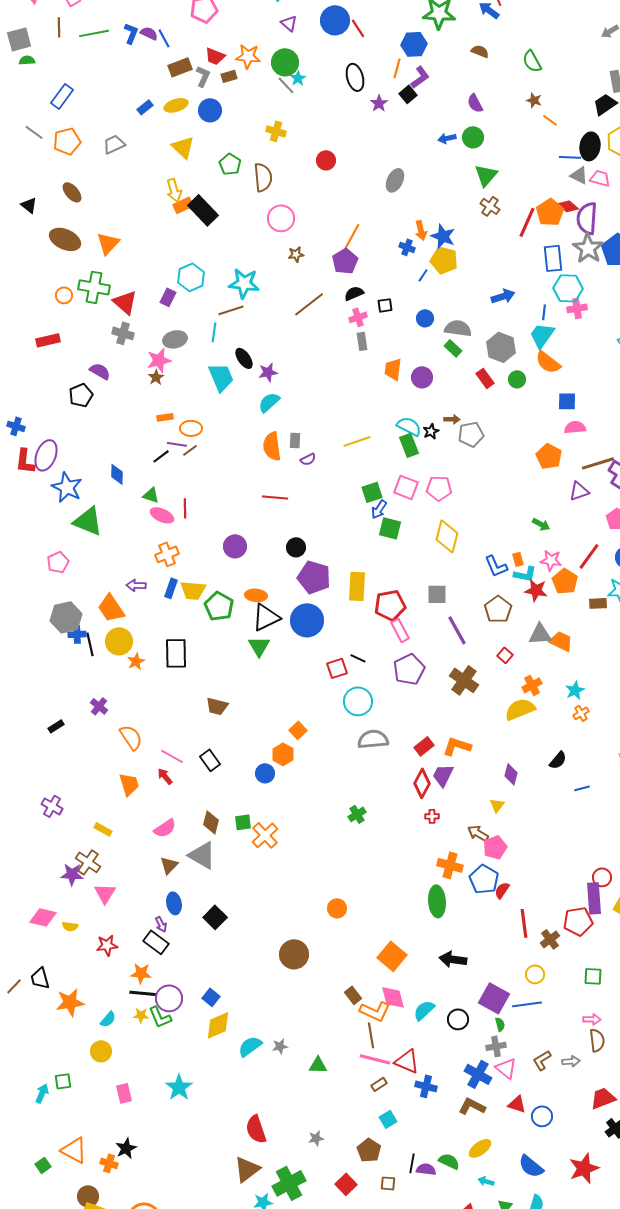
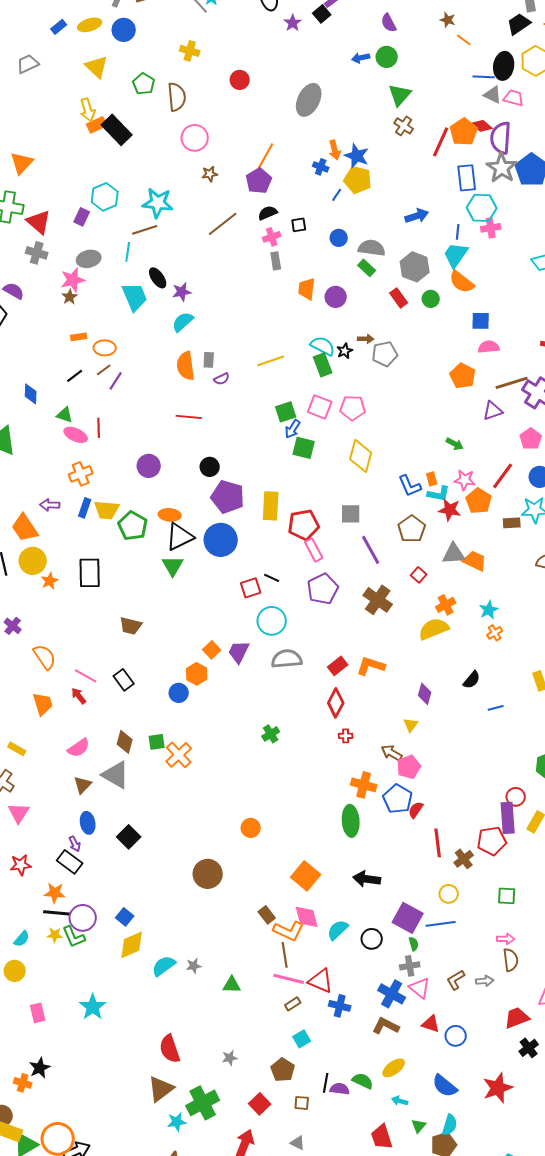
gray ellipse: (395, 180) -> (309, 100), size x1.4
purple line: (177, 444) -> (116, 381), moved, turned -66
purple trapezoid: (443, 775) -> (239, 652), moved

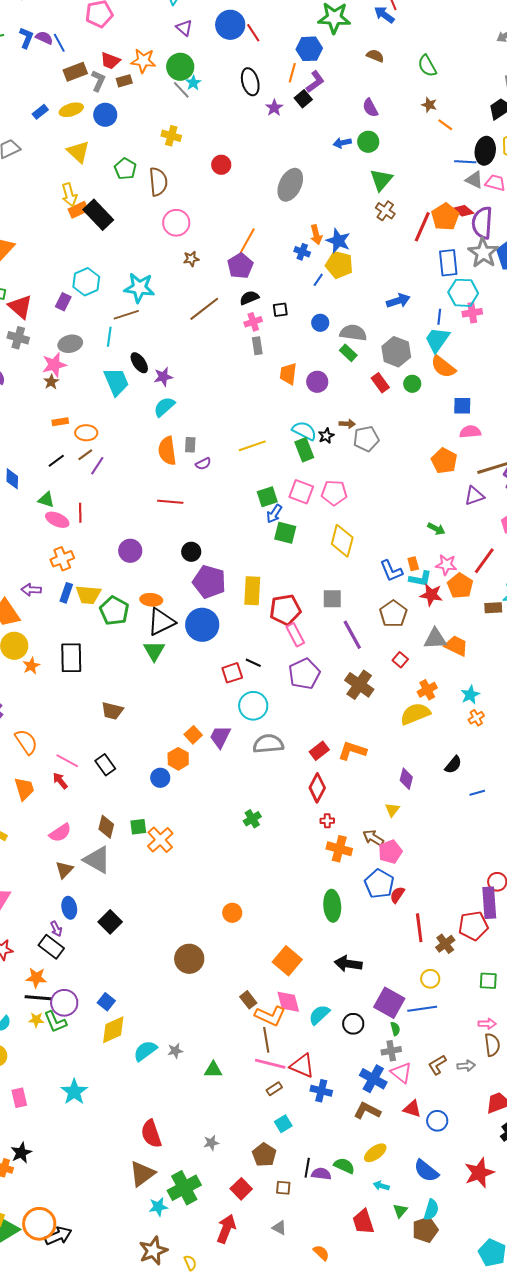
orange cross: (364, 785) -> (339, 849), moved

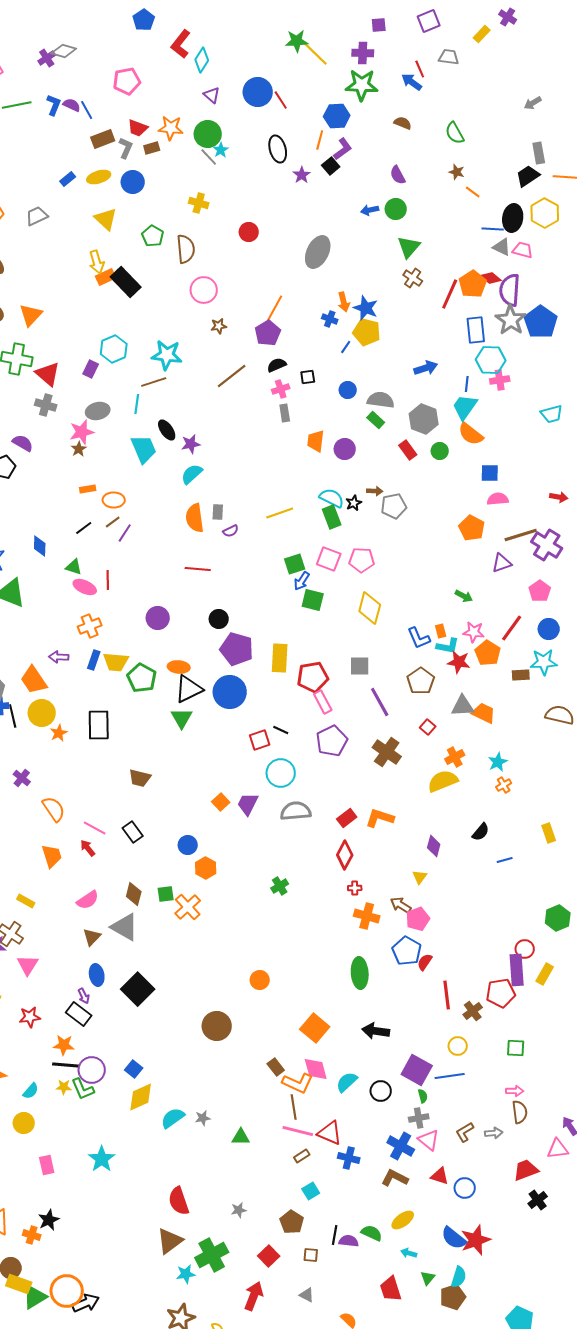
orange hexagon: (178, 759) -> (206, 868), moved
black square: (110, 922) -> (138, 989), size x1.4
red star: (479, 1173) -> (476, 1240), moved

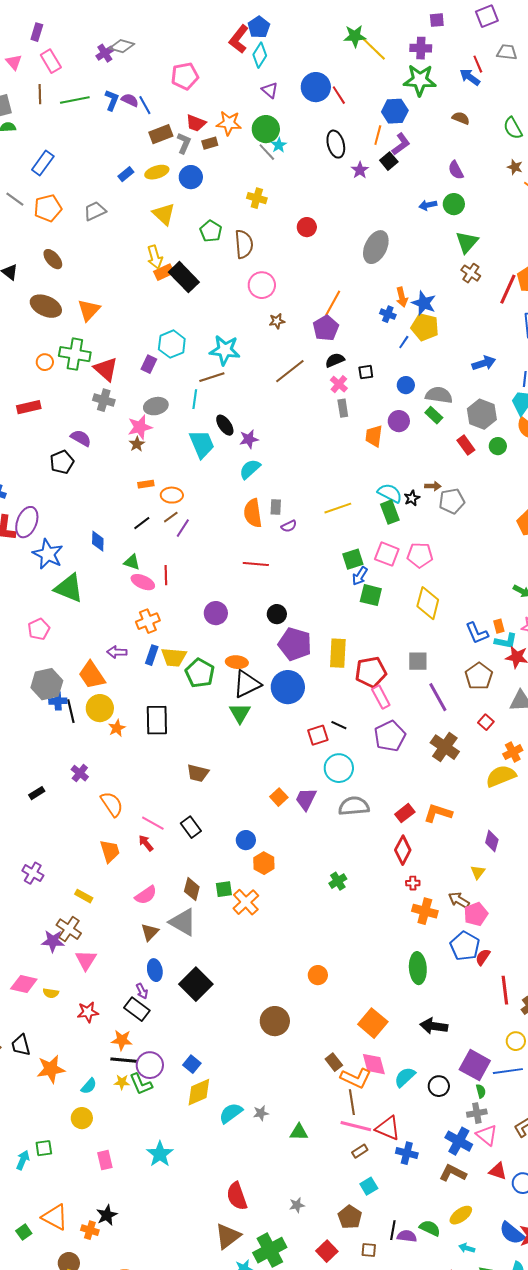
blue pentagon: (144, 20) -> (259, 27), moved
pink cross: (281, 389) -> (339, 384), turned -30
purple circle: (345, 449) -> (399, 421), moved

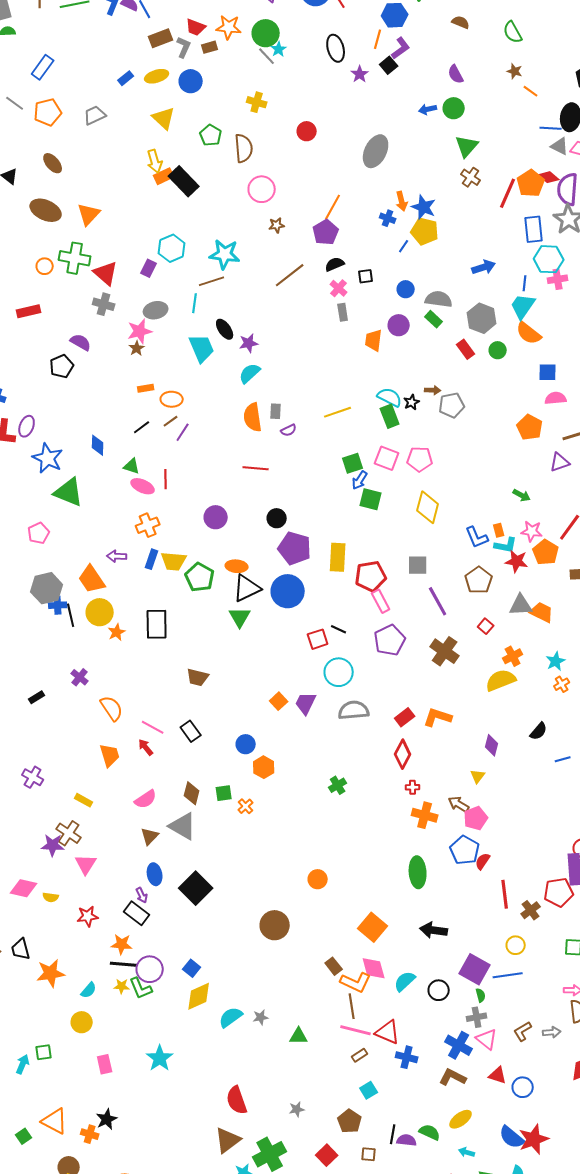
purple ellipse: (27, 522) -> (27, 426), size x0.7
orange cross: (246, 902) -> (246, 806), size x0.6

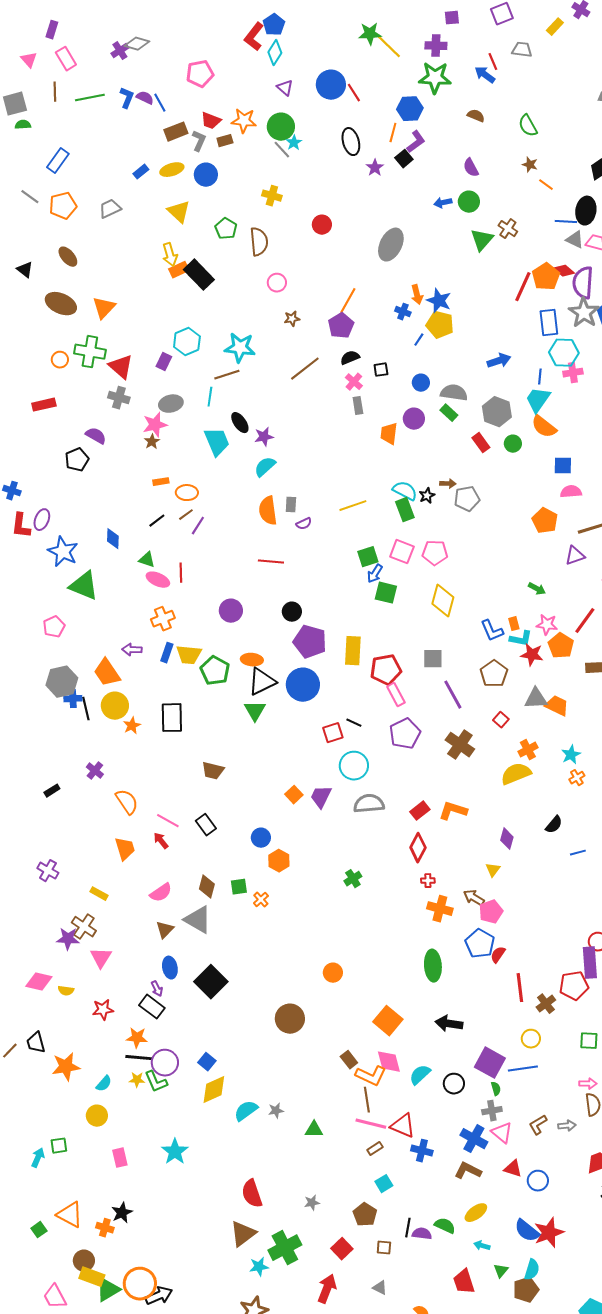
brown cross: (471, 177) -> (508, 229), moved
pink circle: (262, 189) -> (277, 283), size x0.7

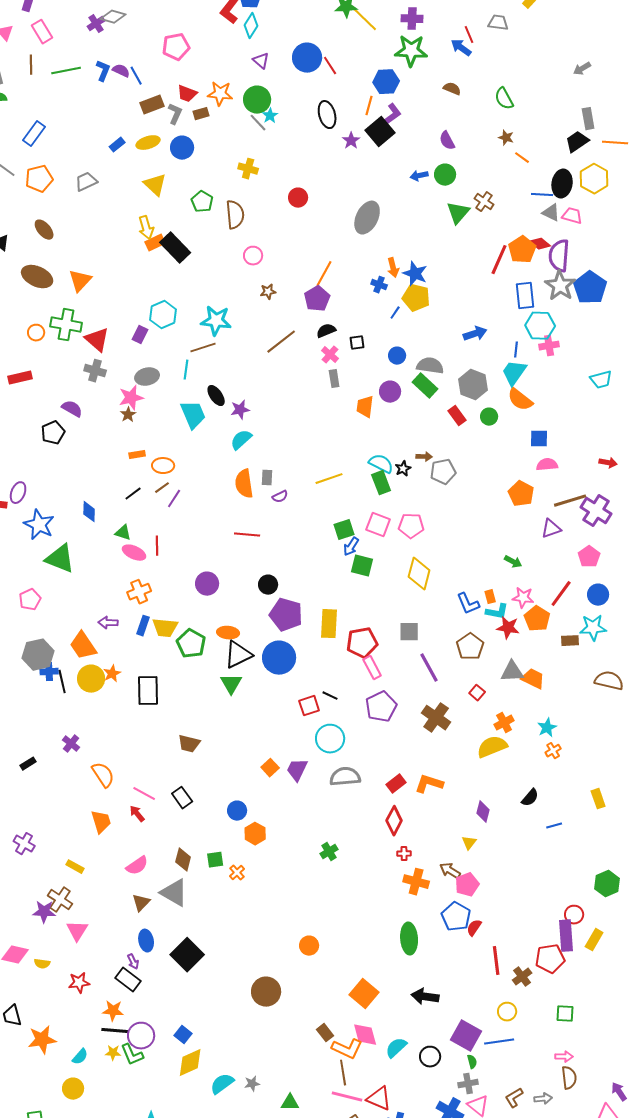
black square: (404, 159) -> (380, 132), size x1.6
green rectangle: (449, 413) -> (425, 386), size x1.4
orange star: (132, 726) -> (112, 674), moved

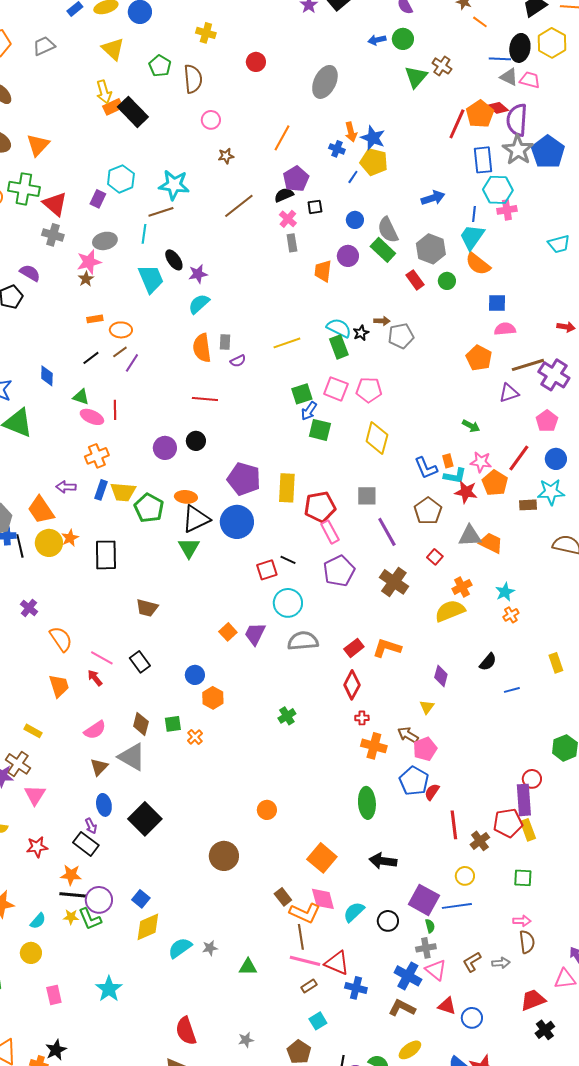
purple pentagon: (317, 299) -> (296, 179), moved
gray semicircle: (430, 366) -> (388, 230), turned -124
black circle: (268, 585) -> (196, 441), moved
yellow rectangle: (594, 940) -> (528, 830), moved, turned -50

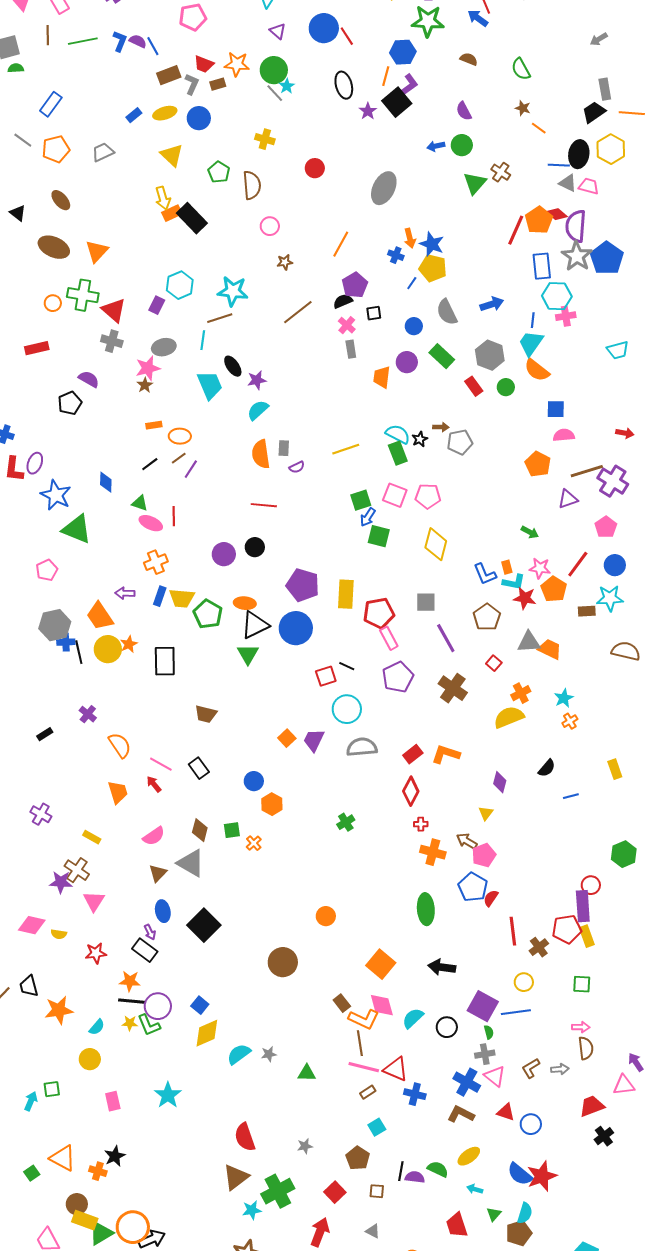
gray semicircle: (388, 230) -> (447, 312), moved

